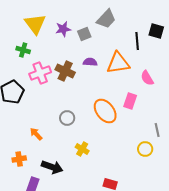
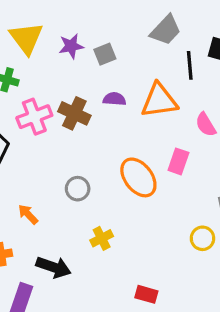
gray trapezoid: (106, 19) -> (166, 30), moved
yellow cross: (82, 149) -> (102, 238), turned 32

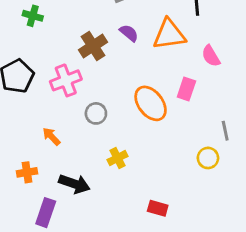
purple semicircle: (114, 99) -> (129, 33), turned 36
brown cross: (74, 113) -> (93, 46), turned 32
pink cross: (34, 117) -> (66, 80), moved

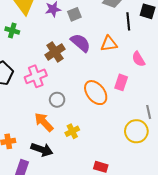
purple semicircle: (129, 33) -> (80, 43), size x1.5
orange triangle: (169, 34) -> (109, 44), size x0.7
orange arrow: (51, 136) -> (44, 122), moved, size x1.5
yellow circle: (208, 158) -> (136, 131), size x1.5

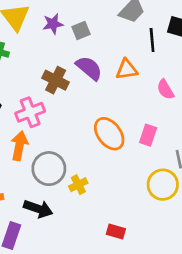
brown cross: (55, 52) -> (56, 80), turned -30
pink rectangle: (121, 82) -> (148, 135), moved
gray circle: (57, 100) -> (49, 169), moved, size x1.6
orange arrow: (44, 122) -> (19, 146), moved, turned 55

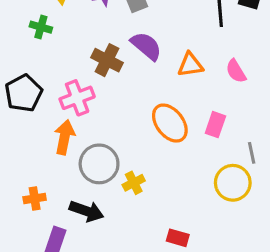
orange triangle: (127, 69) -> (190, 65), moved

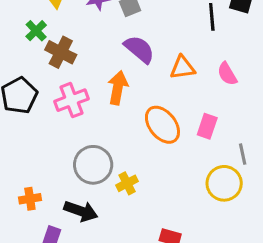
green cross: (41, 27) -> (36, 31), turned 30
brown cross: (107, 60) -> (61, 52), moved
orange arrow: (64, 137) -> (118, 88), moved

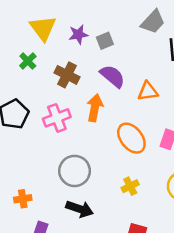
brown cross: (61, 52) -> (67, 75), moved
yellow cross: (127, 183) -> (130, 186), moved
black arrow: (81, 211) -> (80, 209), moved

